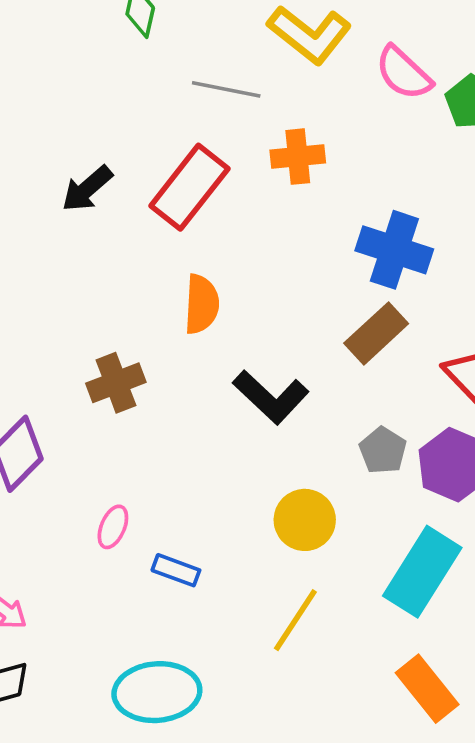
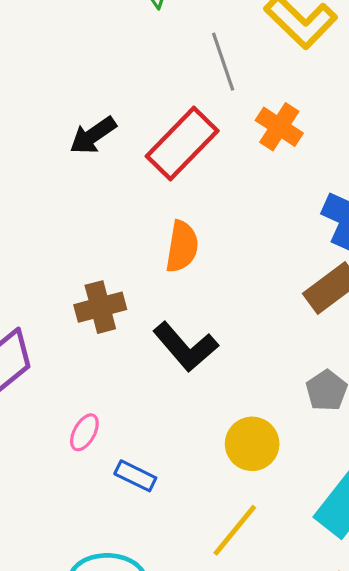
gray line: (226, 89) -> (223, 62), turned 54
orange cross: (298, 157) -> (279, 127), turned 33
black L-shape: (271, 397) -> (185, 347), moved

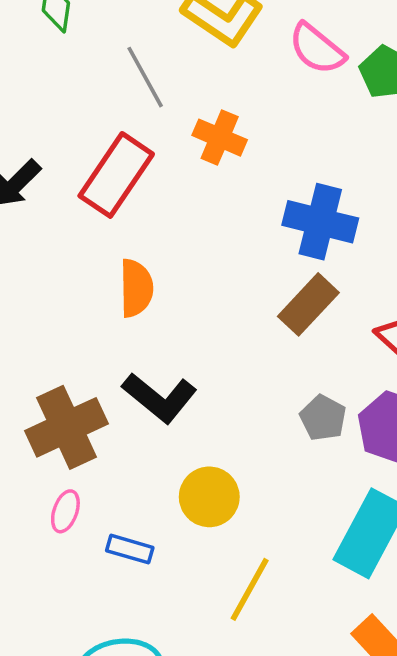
brown cross: (100, 307) -> (66, 427), moved, size x1.4
yellow circle: (252, 444) -> (209, 497), moved

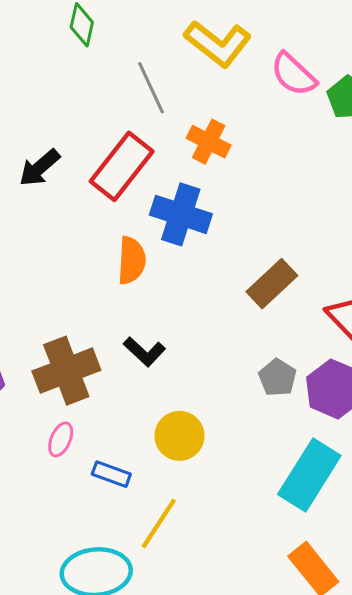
blue cross: (320, 222) -> (181, 214), moved
black L-shape: (160, 398) -> (144, 352), size x0.7
yellow line: (250, 589) -> (159, 523), moved

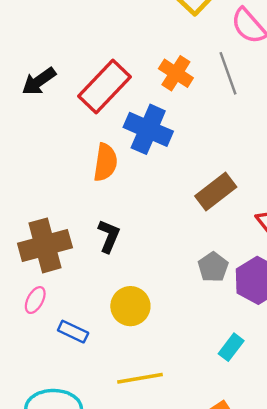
gray line: (151, 88) -> (228, 73), moved
black L-shape: (144, 352) -> (109, 236), turned -116
cyan rectangle: (309, 475) -> (231, 347), size x0.5
yellow line: (159, 523) -> (140, 378), moved, turned 42

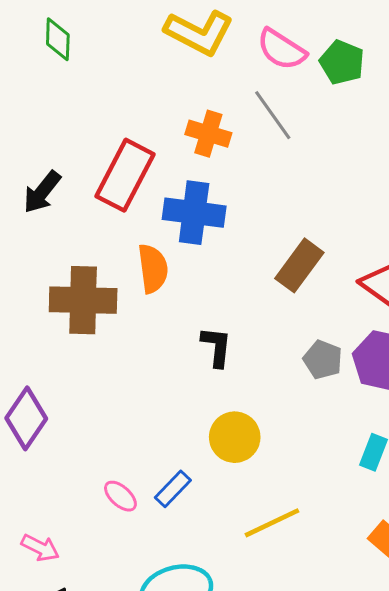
black L-shape: (109, 236) -> (216, 347), moved
brown cross: (45, 245) -> (83, 300), moved, turned 33
pink ellipse: (35, 300) -> (120, 496), moved, turned -60
blue rectangle: (73, 332) -> (173, 489), turned -56

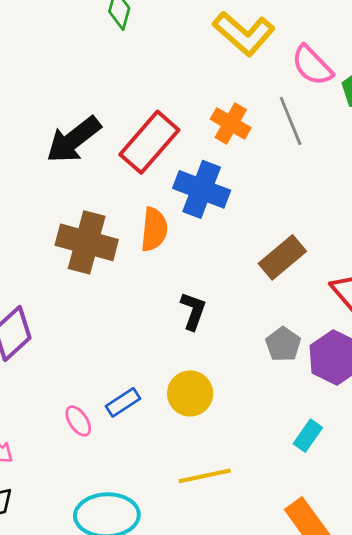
black arrow: (42, 192) -> (73, 140), size x1.4
blue rectangle: (173, 489) -> (123, 402), moved

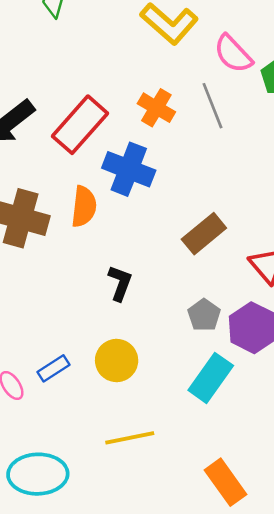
cyan rectangle: (308, 436) -> (211, 378), moved, size x1.6

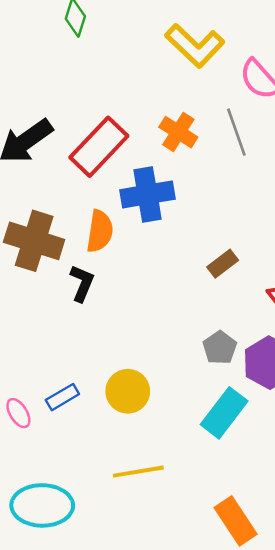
blue cross: (129, 169) -> (147, 194), turned -33
brown rectangle: (204, 234) -> (223, 264), size x0.7
black L-shape: (120, 283) -> (82, 283), moved

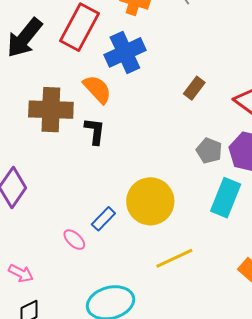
orange semicircle: (100, 231) -> (97, 89), turned -36
yellow circle: (128, 391) -> (150, 201), size x1.4

